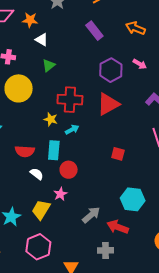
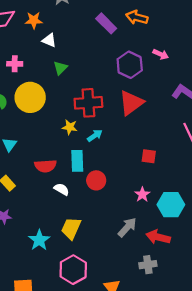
orange arrow: (135, 28) -> (137, 17), moved
pink star: (60, 194) -> (142, 194), moved

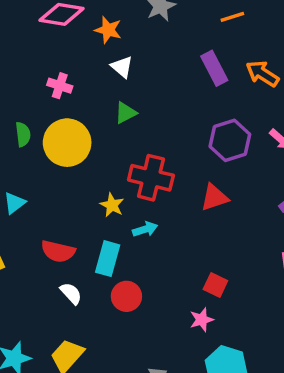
red triangle: (131, 103) -> (214, 198), size x0.7
pink star: (142, 194) -> (202, 320), moved

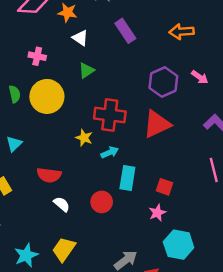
purple rectangle: (214, 68) -> (125, 31), moved
orange arrow: (262, 74) -> (181, 32), turned -30
red triangle: (214, 198) -> (157, 124), size x1.4
cyan rectangle: (108, 259) -> (127, 178), moved

